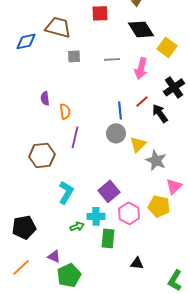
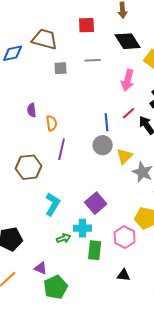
gray line: (112, 59) -> (93, 60), moved
pink hexagon: (129, 213) -> (125, 237), moved

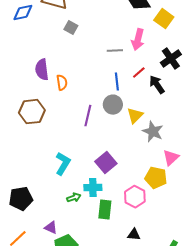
gray line: (93, 60) -> (115, 51), moved
gray square: (61, 68) -> (71, 28), turned 32
purple semicircle: (32, 110) -> (42, 70), size x1.5
purple line: (62, 149) -> (88, 116), moved
brown hexagon: (29, 167) -> (32, 112), moved

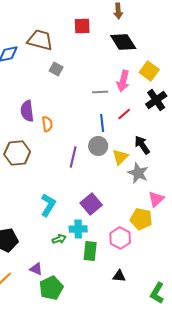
yellow square: (164, 19) -> (149, 71), moved
black arrow: (157, 85) -> (142, 145), moved

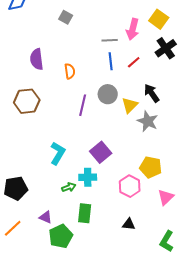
blue line: (102, 123) -> (111, 61), moved
orange semicircle: (47, 124) -> (70, 71), moved
pink triangle: (156, 199) -> (166, 197), moved
green rectangle: (90, 251) -> (85, 213), moved

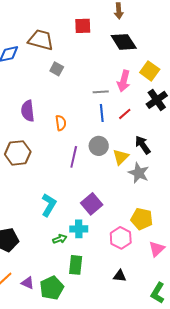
purple triangle: (46, 217) -> (28, 283), moved

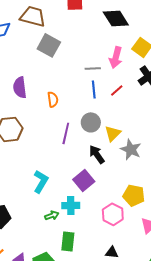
gray square: (57, 69) -> (49, 45), size x1.6
black arrow: (143, 145) -> (97, 154), moved

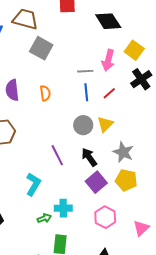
orange semicircle: (53, 99) -> (45, 93), moved
purple line: (66, 133) -> (57, 155), moved, turned -40
yellow triangle: (113, 133) -> (105, 124), moved
purple square: (84, 180) -> (96, 182), moved
yellow pentagon: (134, 195) -> (126, 180), moved

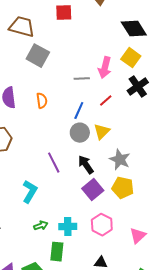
black diamond: (108, 21) -> (134, 29), moved
blue line: (86, 92) -> (79, 111), moved, turned 30
cyan cross: (63, 208) -> (68, 227), moved

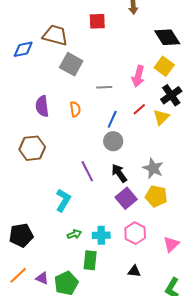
gray line: (82, 79) -> (104, 87), moved
yellow triangle: (102, 132) -> (161, 117), moved

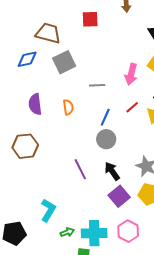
blue diamond: (23, 49) -> (27, 59), moved
gray square: (71, 64) -> (64, 62), turned 35
cyan L-shape: (63, 200) -> (48, 210), moved
cyan cross: (101, 235) -> (94, 233), size x1.4

